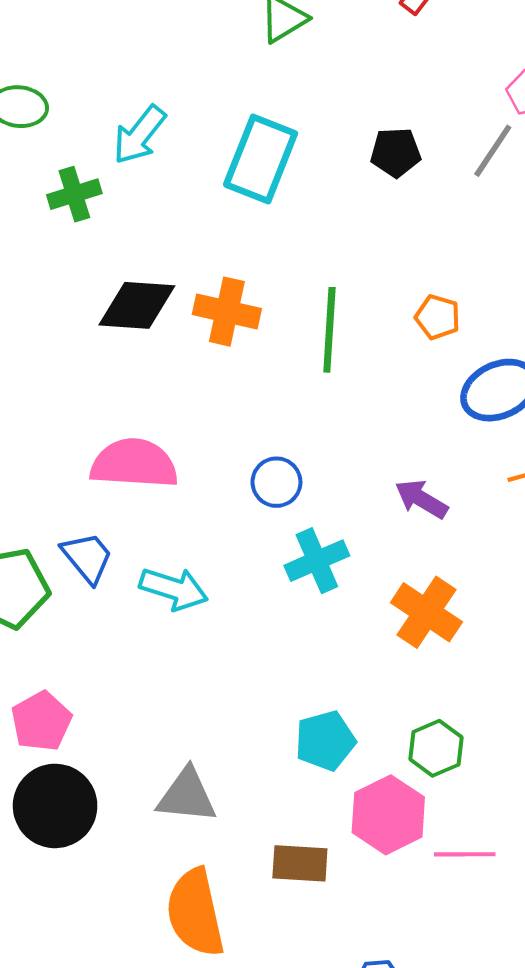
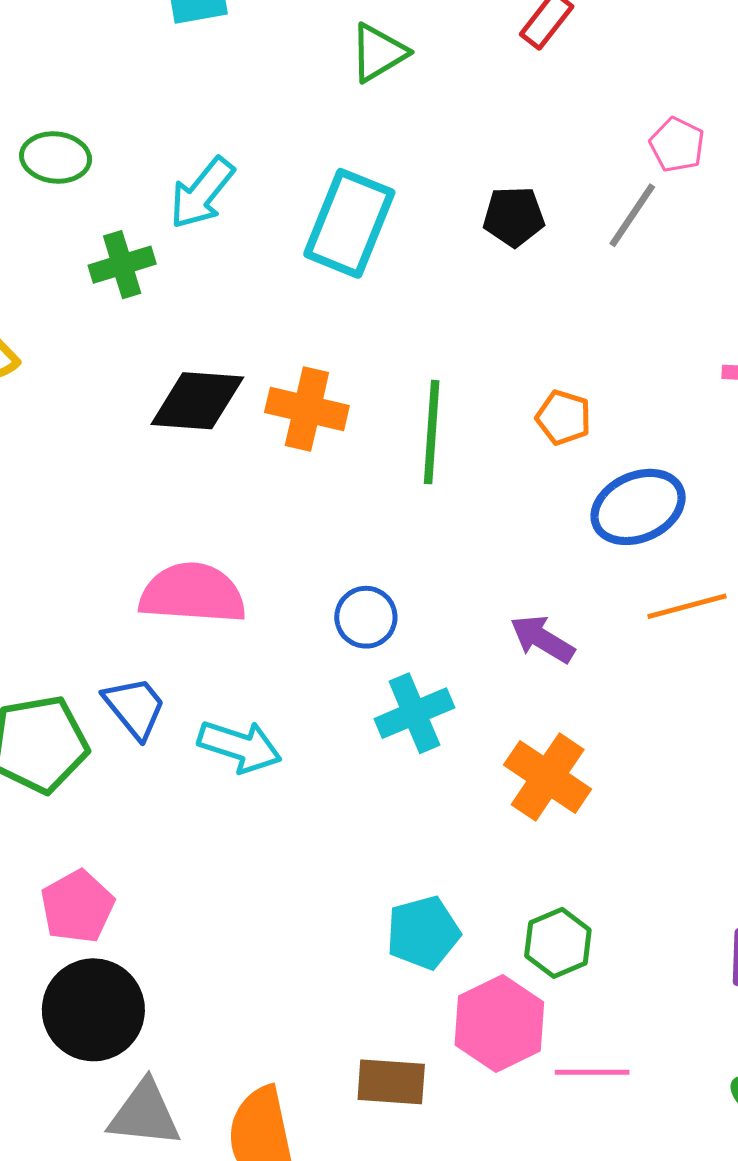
gray triangle: (187, 796) -> (145, 1114), moved

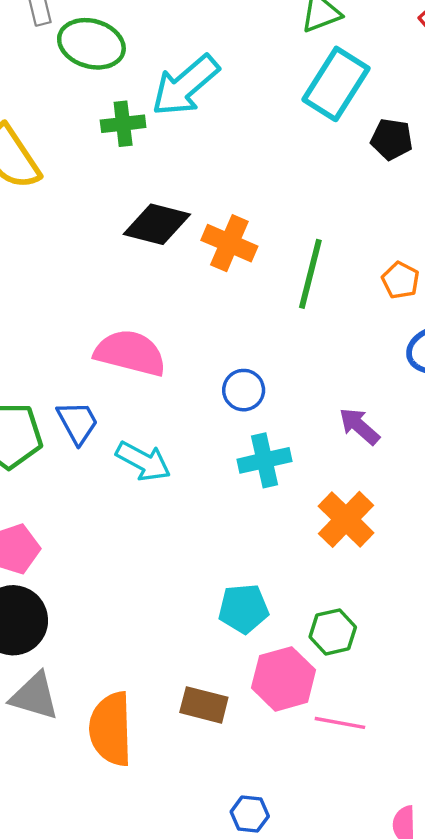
green ellipse: (56, 158) -> (91, 44), size x1.4
cyan arrow: (202, 193) -> (185, 85), size x1.4
cyan rectangle: (349, 223) -> (336, 84), moved

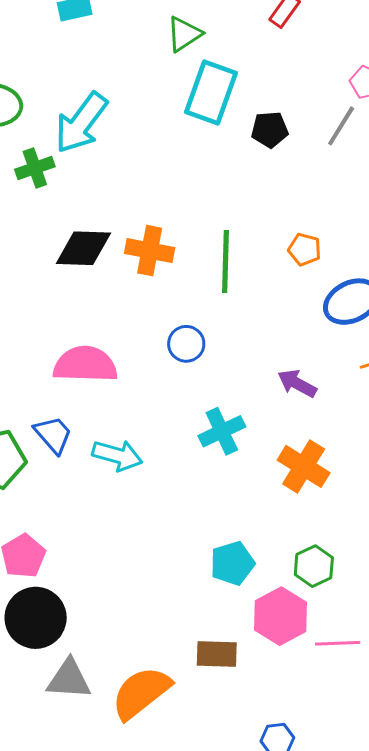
blue circle: (244, 390) -> (186, 344), moved
orange semicircle: (111, 729) -> (141, 693), turned 66

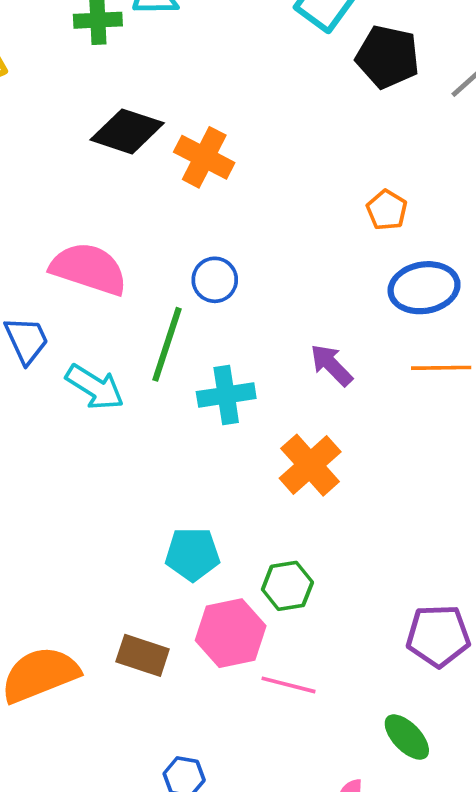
black pentagon: (270, 130) -> (388, 57), size x1.4
green line: (225, 261) -> (167, 344), moved

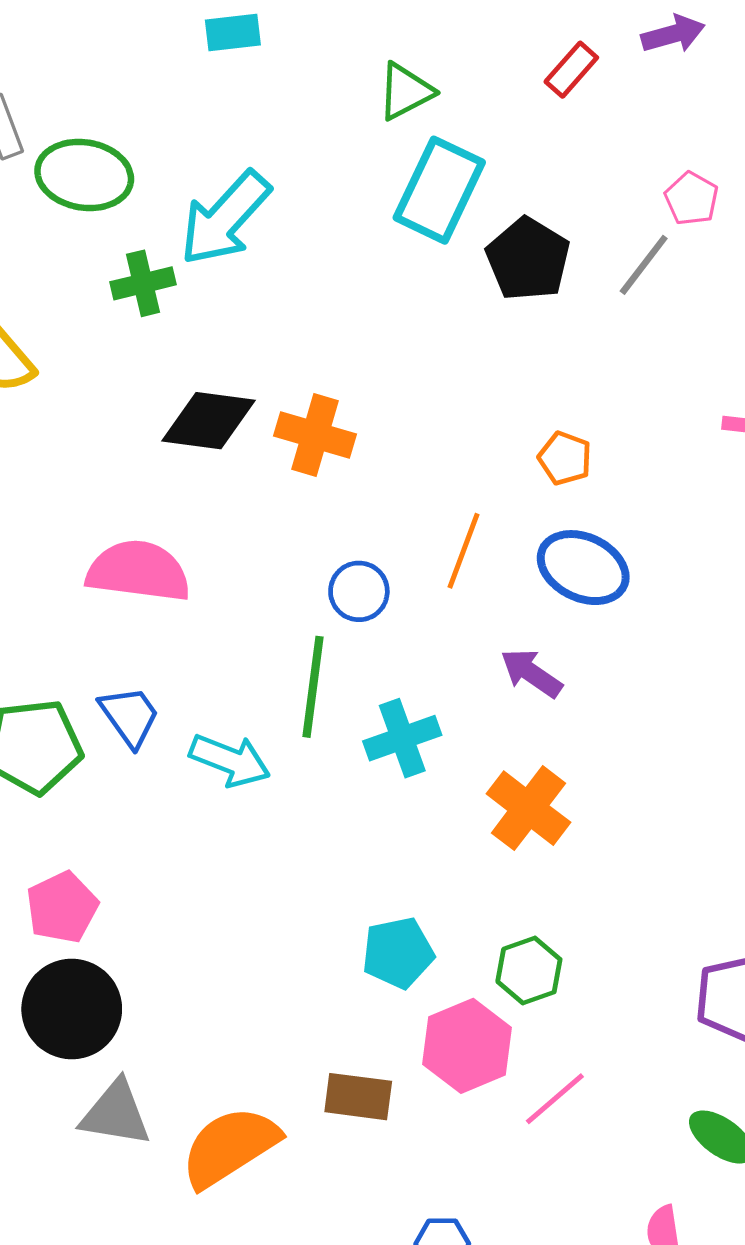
black pentagon: (388, 57) -> (528, 259), turned 30
pink semicircle: (89, 269) -> (138, 571), moved
blue ellipse: (424, 288) -> (583, 568), moved, turned 46
orange line: (441, 368) -> (464, 551), moved, turned -58
pink line: (288, 685) -> (555, 1099), turned -44

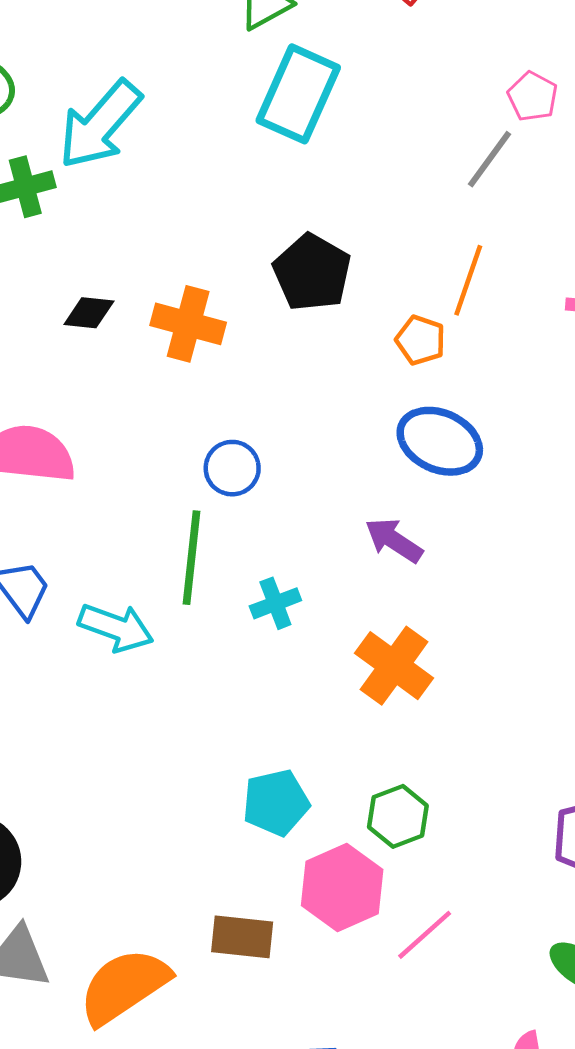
black pentagon: (528, 259) -> (312, 272), moved
black diamond: (208, 421) -> (89, 313), size x0.6
orange line: (464, 551) -> (468, 280), moved
cyan cross: (402, 738) -> (275, 603), size x0.7

